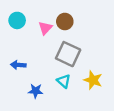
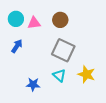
pink triangle: (45, 28) -> (34, 23), moved, turned 40
blue arrow: (18, 65) -> (17, 46), moved, turned 120

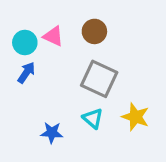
cyan circle: (16, 19) -> (25, 43), moved
pink triangle: (34, 23) -> (53, 36), turned 32

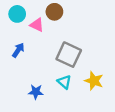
brown circle: (94, 31) -> (54, 12), moved
cyan circle: (25, 43) -> (17, 14), moved

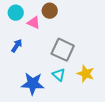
blue star: (36, 92) -> (33, 84), size x1.6

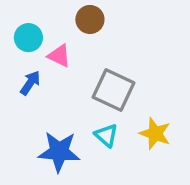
cyan circle: (16, 13) -> (28, 38), moved
pink triangle: (34, 23) -> (59, 56), moved

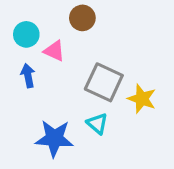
blue arrow: (30, 83) -> (28, 76), turned -45
yellow star: (155, 133) -> (142, 99), moved

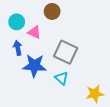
yellow star: (142, 99) -> (95, 94), moved, turned -30
blue star: (54, 138) -> (34, 66), moved

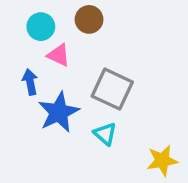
cyan circle: (17, 22) -> (41, 27), moved
blue star: (34, 66) -> (59, 112), turned -30

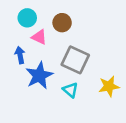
brown circle: (89, 19) -> (62, 23), moved
yellow star: (162, 161) -> (109, 86), moved

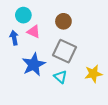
brown circle: (62, 23) -> (63, 21), moved
blue arrow: (20, 55) -> (14, 38), moved

